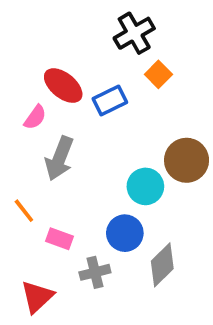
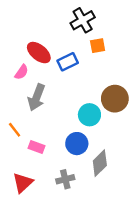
orange square: (158, 74) -> (98, 46), turned 35
gray cross: (95, 272) -> (65, 179), moved

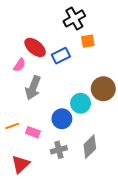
orange line: (15, 130) -> (12, 126), moved, turned -72
blue circle: (77, 144) -> (62, 119), moved
gray cross: (65, 179) -> (59, 150), moved

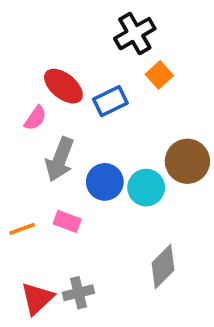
orange square: (88, 41) -> (159, 75), turned -32
blue circle: (62, 119) -> (105, 182), moved
pink rectangle: (33, 132) -> (67, 221), moved
gray cross: (59, 150) -> (78, 293), moved

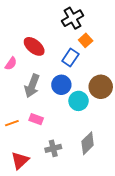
blue rectangle: (110, 101) -> (70, 58), moved, turned -30
pink semicircle: (35, 118) -> (11, 64), moved
blue circle: (105, 182) -> (61, 85), moved
gray cross: (78, 293) -> (53, 148), moved

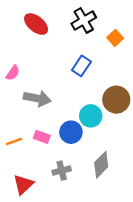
orange square: (86, 40) -> (115, 38), moved
red ellipse: (34, 46) -> (36, 24), moved
blue circle: (61, 85) -> (71, 132), moved
gray arrow: (32, 86) -> (37, 98), turned -100

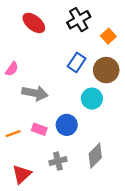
brown circle: (116, 100) -> (106, 70), moved
cyan circle: (91, 116) -> (92, 99), moved

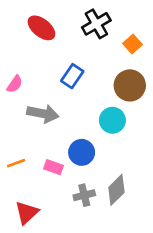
blue rectangle: (77, 62) -> (72, 76), moved
pink rectangle: (39, 129) -> (54, 167), moved
gray cross: (58, 161) -> (84, 195), moved

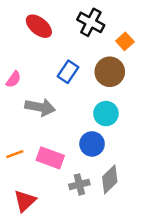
black cross: (96, 24) -> (91, 22), turned -32
brown circle: (130, 85) -> (110, 72), moved
blue circle: (82, 152) -> (92, 144), moved
pink rectangle: (54, 167) -> (50, 158), size x1.5

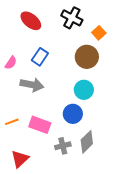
blue rectangle: (68, 72) -> (40, 57), moved

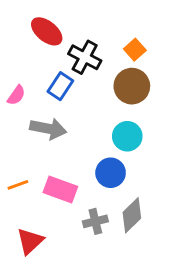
black cross: (72, 18) -> (85, 57), moved
orange square: (99, 33) -> (135, 50), moved

